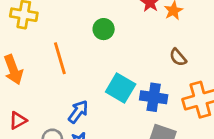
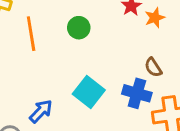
orange line: (60, 58) -> (31, 34), moved
blue cross: (154, 97) -> (137, 93), moved

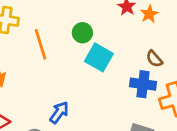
cyan square: (89, 92) -> (99, 57), moved

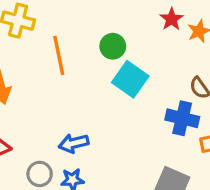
blue arrow: (59, 112) -> (74, 143), turned -145

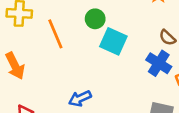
blue cross: (182, 118) -> (159, 63), turned 30

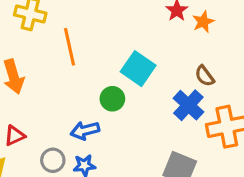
green circle: (95, 19) -> (112, 99), moved

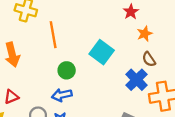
orange star: (203, 22) -> (145, 34), moved
green circle: (112, 99) -> (67, 70), moved

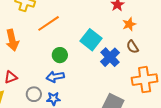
orange line: (53, 35) -> (49, 23), turned 65
blue cross: (137, 80) -> (110, 57), moved

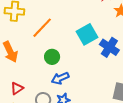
cyan square: (91, 40) -> (87, 34), turned 35
green circle: (60, 55) -> (52, 57), moved

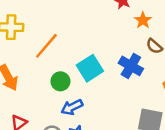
cyan square: (87, 34) -> (90, 68), moved

